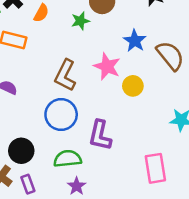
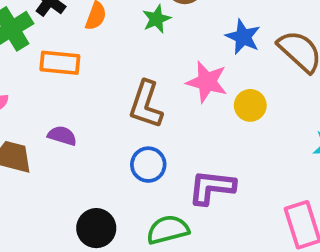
blue circle: (61, 115) -> (148, 165), size x0.7
purple L-shape: (100, 135) -> (212, 187), turned 92

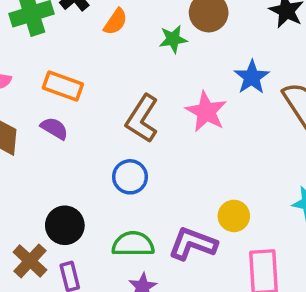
orange rectangle: (60, 63) -> (63, 86), moved
yellow circle: (250, 105) -> (234, 216), moved
purple L-shape: (212, 187) -> (193, 244), moved

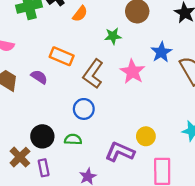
green star: (173, 39) -> (113, 36), moved
orange rectangle: (63, 86) -> (62, 56), moved
green semicircle: (133, 244) -> (73, 139), moved, size x0.7

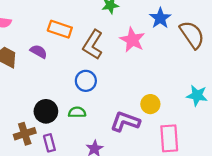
brown cross: (20, 157) -> (25, 134), turned 30

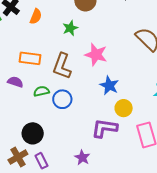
blue star: (160, 18) -> (109, 85), moved
green semicircle: (77, 112) -> (41, 91), moved

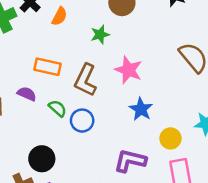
green semicircle: (41, 91) -> (57, 108), turned 49
yellow circle: (124, 108) -> (170, 138), moved

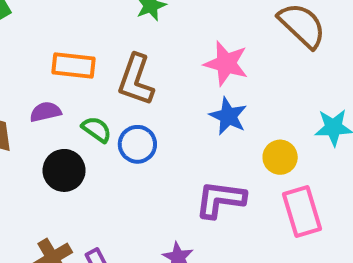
pink star: (128, 70) -> (226, 63), moved
purple semicircle: (27, 94) -> (45, 112), turned -30
black circle: (42, 159) -> (64, 170), moved

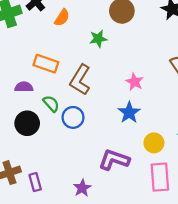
pink star: (226, 63) -> (135, 82), size x0.7

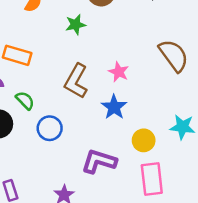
brown L-shape: (80, 80) -> (76, 81), moved
blue circle: (73, 117) -> (50, 128), moved

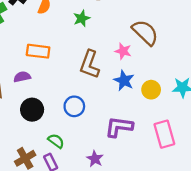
brown semicircle: (174, 55) -> (145, 32), moved
green semicircle: (25, 100) -> (56, 141), moved
yellow circle: (144, 140) -> (151, 90), moved

